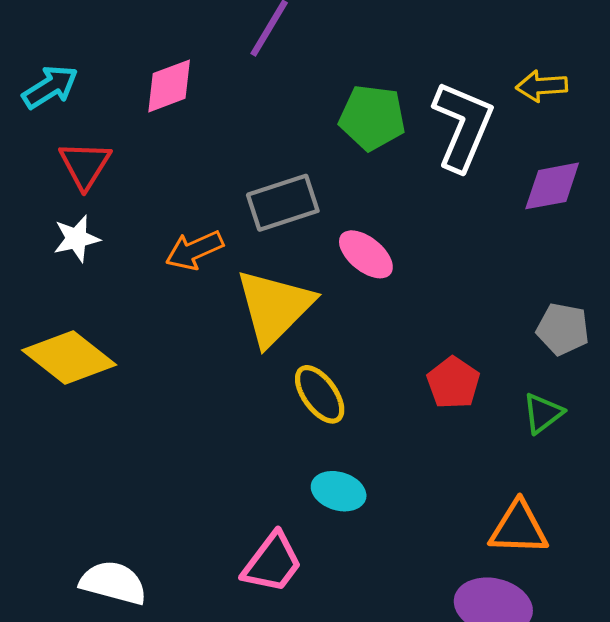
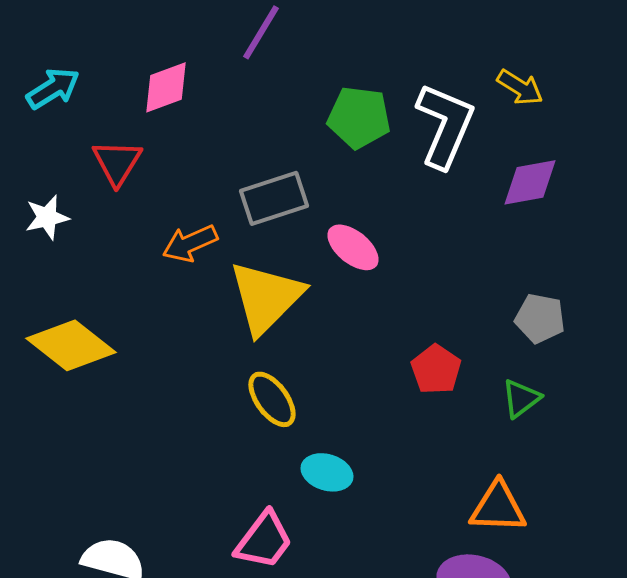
yellow arrow: (542, 86) -> (520, 87), turned -144
red triangle: (85, 165) -> (117, 162), moved
white star: (77, 239) -> (47, 217), moved
yellow ellipse: (320, 394) -> (272, 399), moved

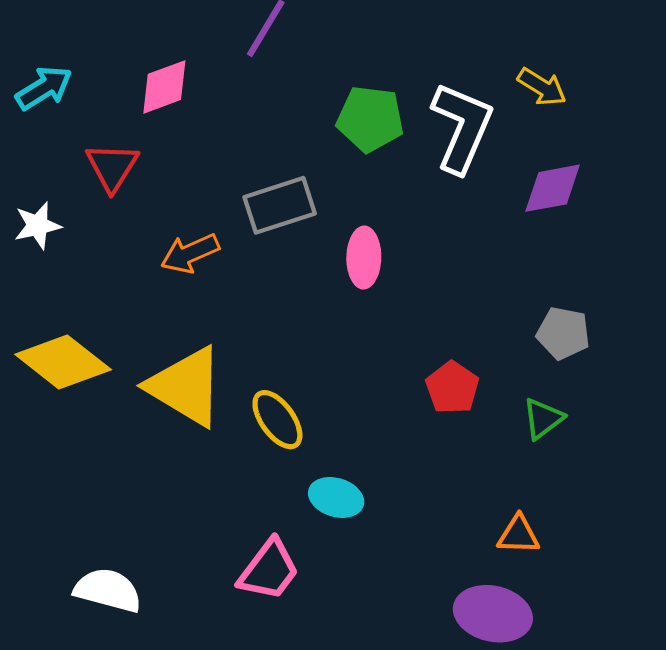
pink ellipse: (353, 247) -> (364, 258), turned 52
yellow triangle: (266, 297) -> (186, 387), moved, turned -44
orange triangle: (498, 507) -> (518, 535), size x0.7

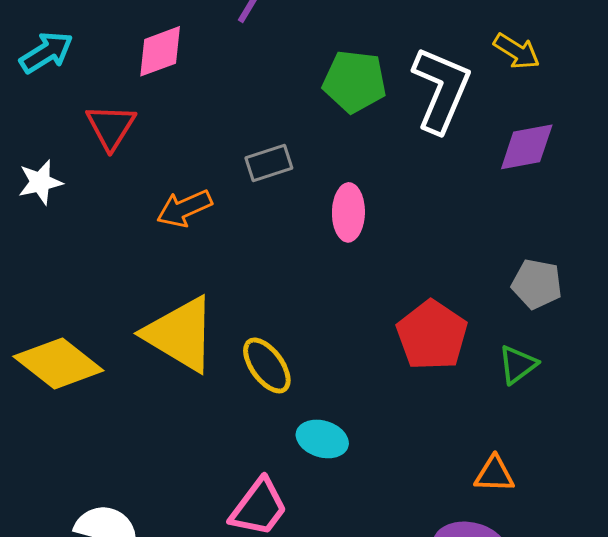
gray rectangle: (280, 205) -> (269, 163), size x0.7
yellow diamond: (63, 362) -> (58, 363), moved
red pentagon: (452, 388) -> (432, 335), size x1.4

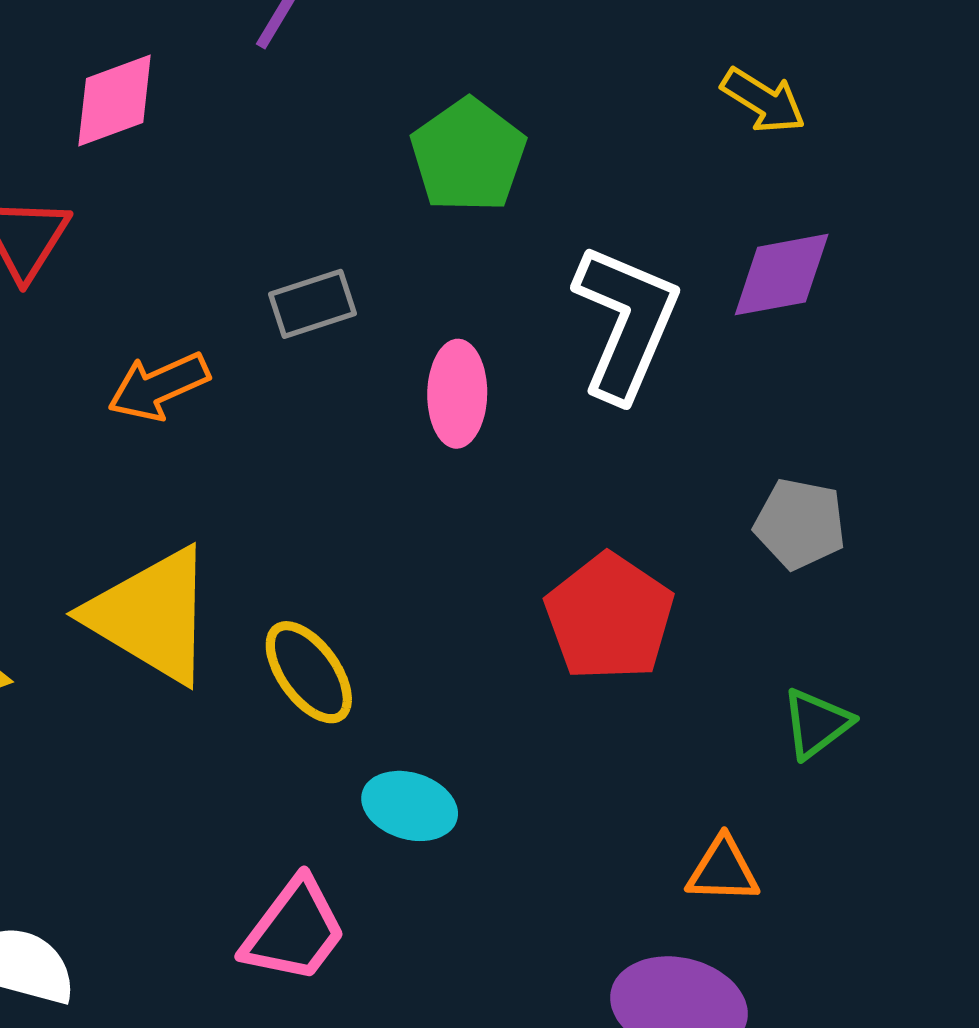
green pentagon: (354, 82) -> (468, 155), turned 30
white L-shape: (441, 90) -> (626, 322), moved
green triangle: (518, 364) -> (816, 724), moved

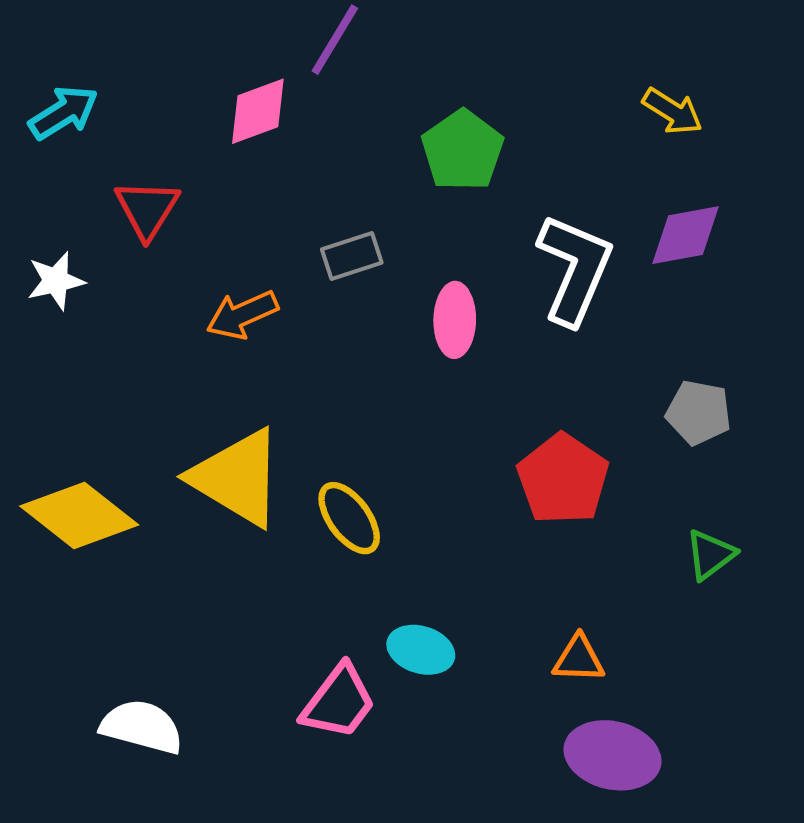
pink diamond: (115, 101) -> (258, 111), moved
cyan ellipse: (410, 806) -> (421, 650), moved
orange triangle: (723, 870) -> (579, 659), moved

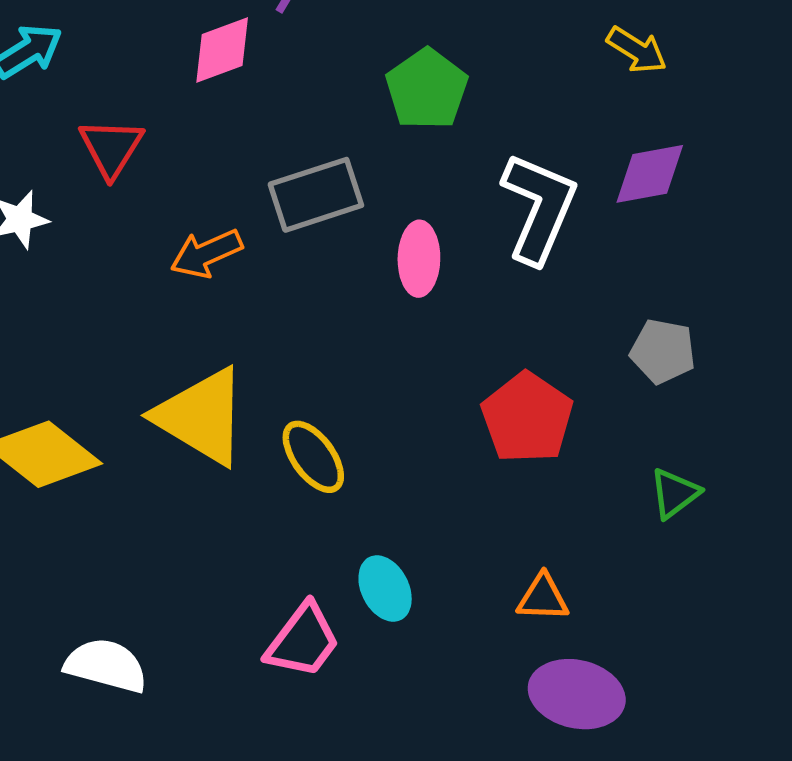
gray rectangle: (352, 256) -> (316, 195), size x1.5
cyan ellipse: (421, 650) -> (385, 589), turned 46

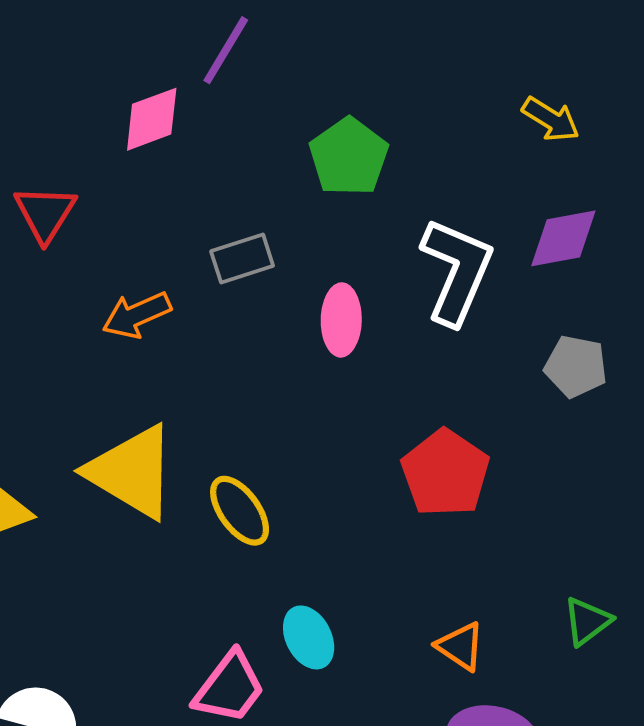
gray rectangle: (316, 195) -> (242, 258), size x0.7
gray pentagon: (663, 351) -> (576, 366), moved
green triangle: (674, 493) -> (587, 621), moved
orange triangle: (543, 598) -> (460, 646), turned 32

